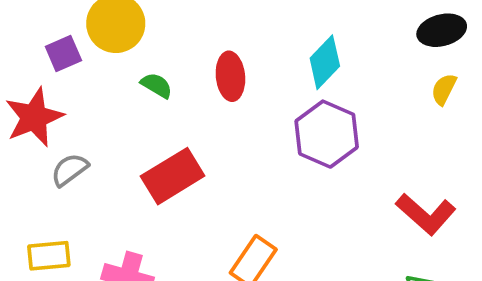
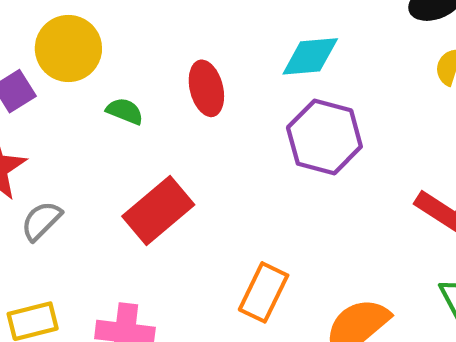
cyan diamond: (325, 62) -> (310, 56), turned 50

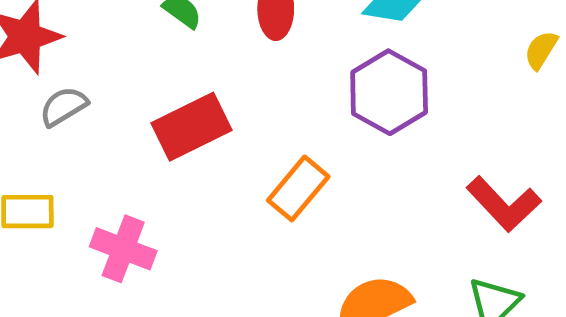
orange rectangle: (264, 292) -> (298, 188), moved

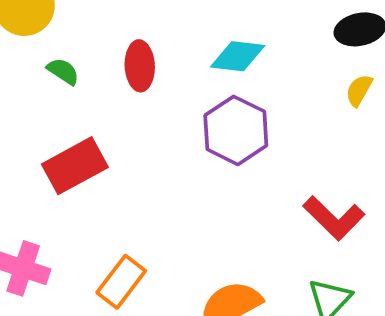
orange rectangle: (298, 188) -> (121, 282), moved

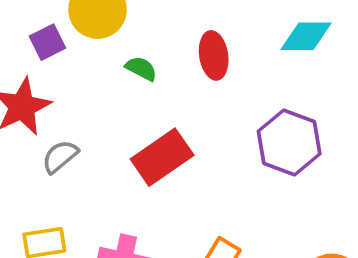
purple hexagon: (236, 130) -> (289, 142), moved

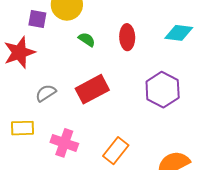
purple square: (47, 42) -> (37, 19), turned 30
gray semicircle: (60, 157) -> (46, 93), moved

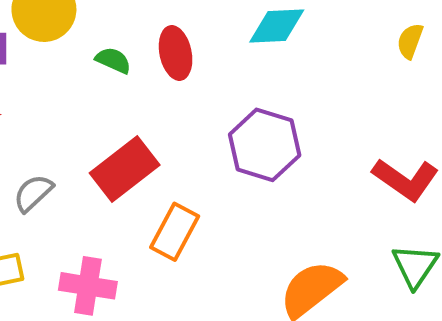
green semicircle: (87, 40) -> (113, 60), moved
orange rectangle: (116, 151) -> (175, 232), moved

